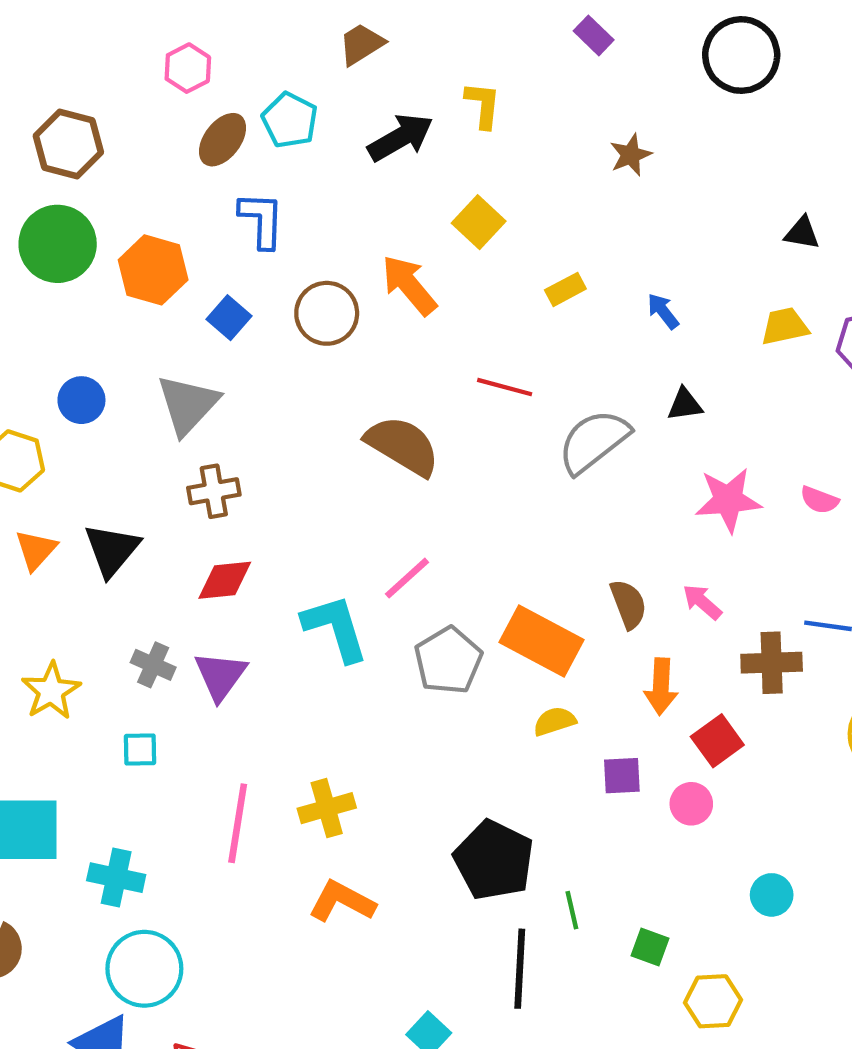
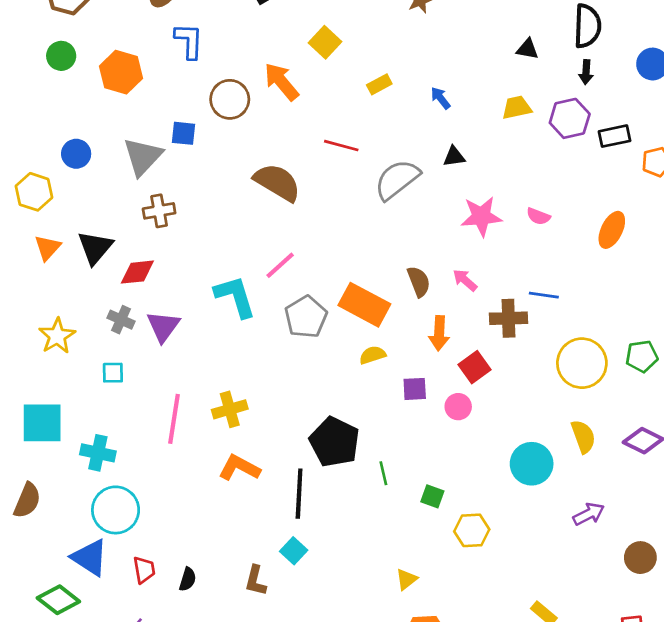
green circle: (58, 244) -> (61, 56), size x0.6
blue square: (229, 318) -> (184, 133), moved, turned -35
red diamond: (225, 580) -> (137, 272), moved
cyan circle: (772, 895) -> (532, 464), moved, size x1.6
black line: (520, 969) -> (299, 494), moved

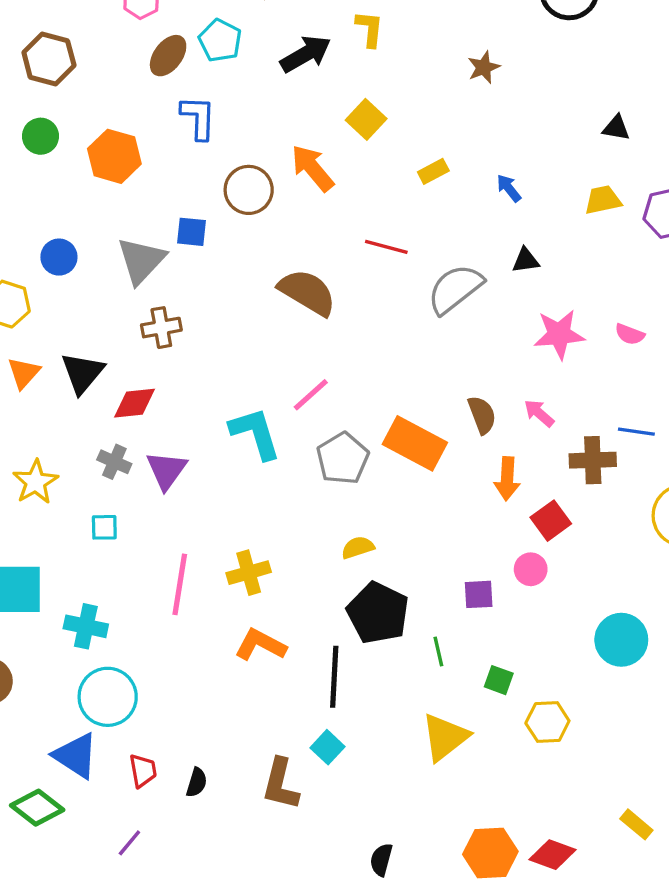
yellow semicircle: (373, 355) -> (358, 547), moved
purple square: (415, 389) -> (479, 594), moved
yellow triangle: (407, 579) -> (445, 737), moved, size x1.8
brown L-shape: (256, 581) -> (281, 784), size x1.4

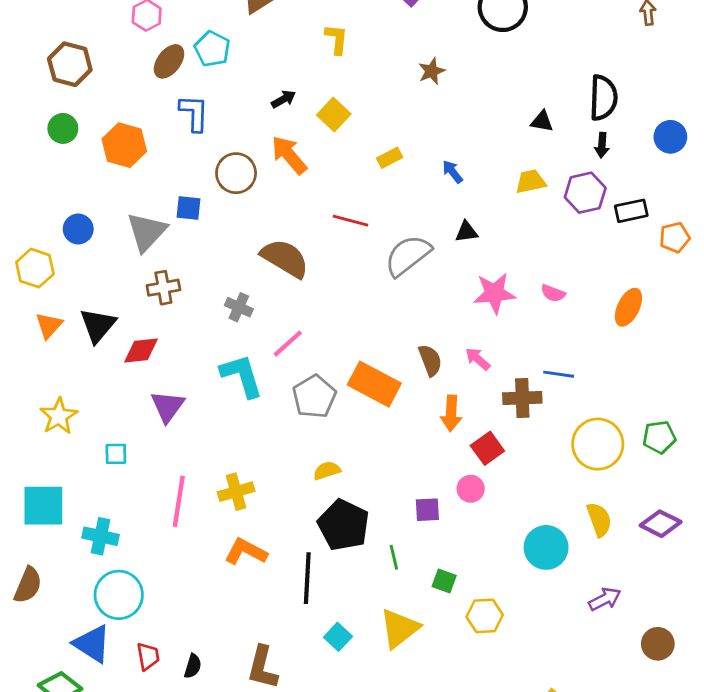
black arrow: (306, 54) -> (284, 99), moved, size x0.6
gray cross: (114, 462) -> (239, 307), moved
cyan square: (328, 747) -> (338, 637), moved

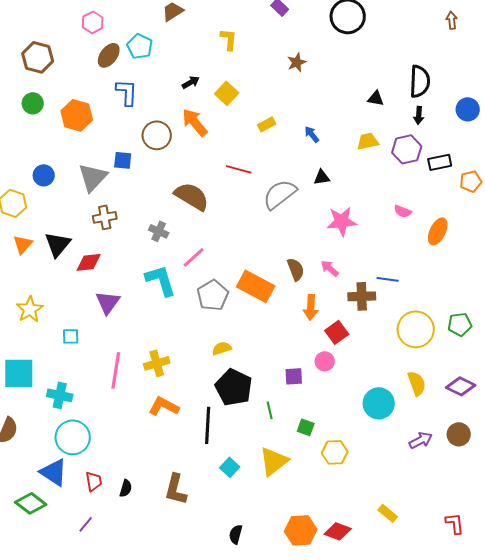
pink semicircle: (553, 293) -> (403, 211), moved
brown circle: (658, 644) -> (459, 434), moved

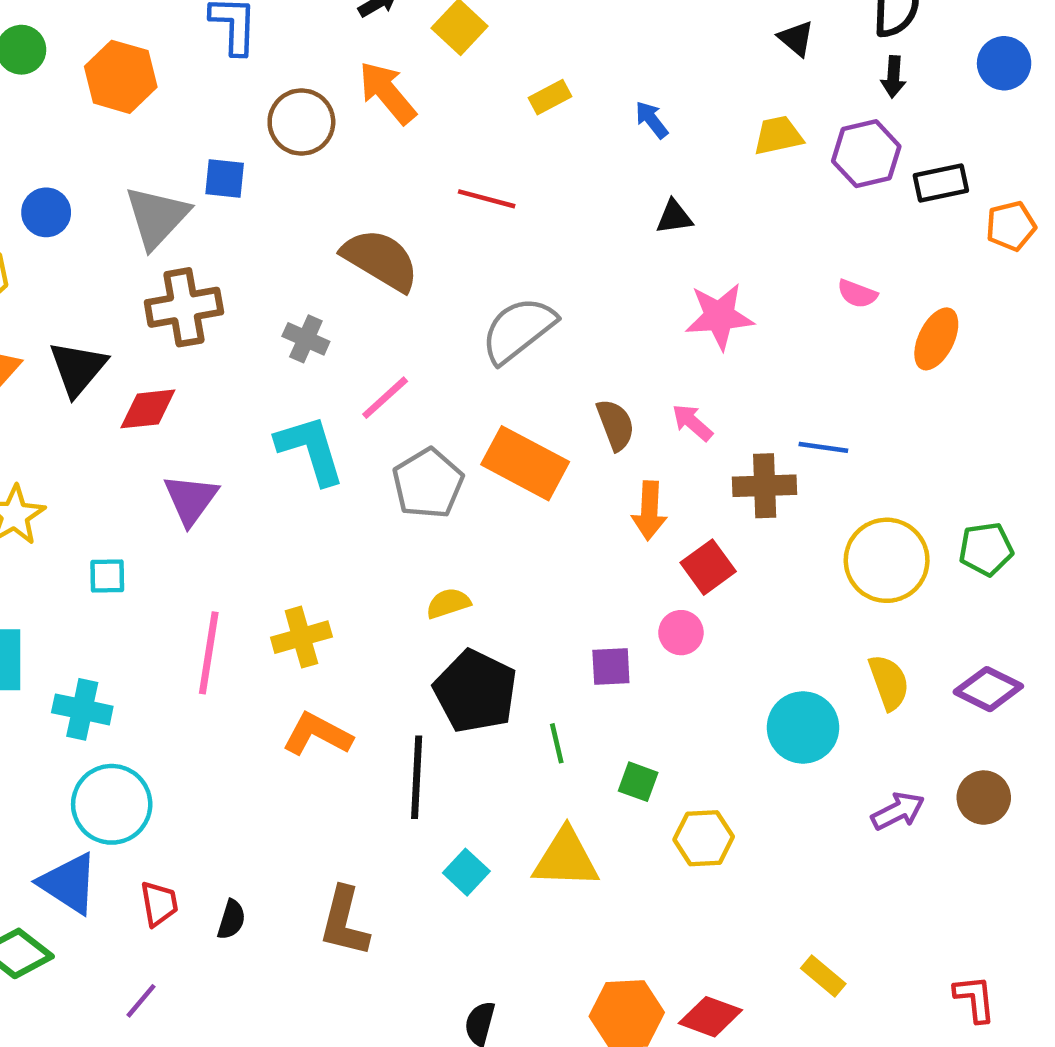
black triangle: (376, 98) -> (796, 38), turned 30
gray semicircle: (280, 194) -> (518, 330), moved
brown cross: (105, 217) -> (184, 307), size x1.4
yellow triangle: (274, 461) -> (566, 859), turned 40

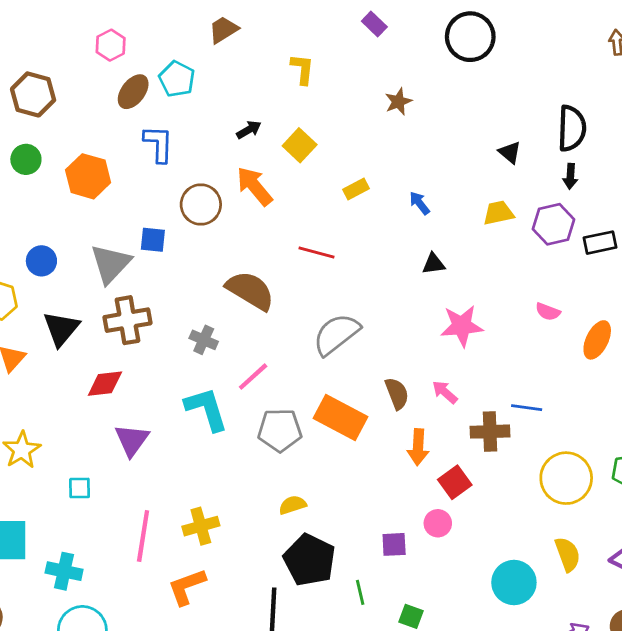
black triangle: (78, 368) -> (61, 329), moved
gray pentagon: (428, 483) -> (280, 430), turned 30
orange L-shape: (317, 734) -> (187, 587), moved, turned -48

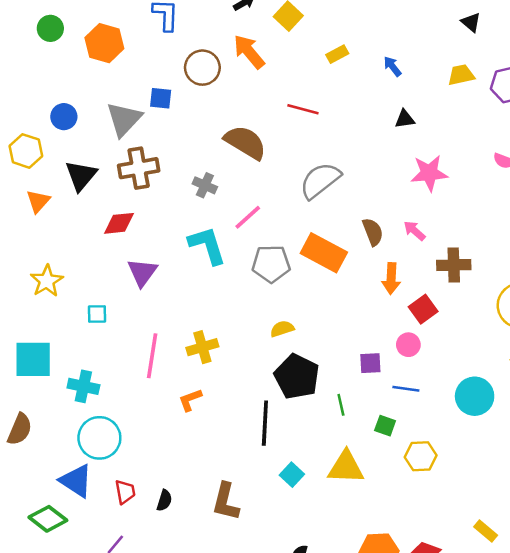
blue line: (527, 408) -> (406, 389), moved
orange L-shape: (187, 587) -> (190, 400), size x0.7

